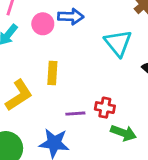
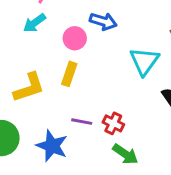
pink circle: (43, 24) -> (75, 38), moved

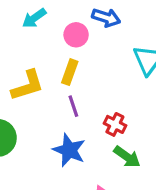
purple line: (82, 122) -> (73, 106), moved, turned 60
blue star: (52, 146) -> (69, 150), moved

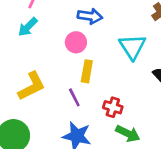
pink circle: (76, 35) -> (76, 42), moved
yellow rectangle: (70, 72) -> (87, 71), moved

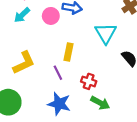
pink circle: (76, 42) -> (51, 16), moved

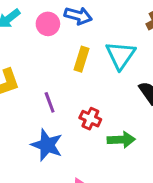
yellow rectangle: (69, 52) -> (82, 59), moved
green arrow: (100, 103) -> (121, 140), moved, turned -36

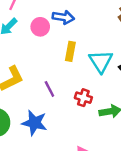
cyan triangle: (120, 55) -> (101, 61), moved
blue star: (47, 145) -> (35, 123), moved

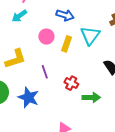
pink circle: (40, 27) -> (46, 37), moved
cyan triangle: (101, 61) -> (90, 35), moved

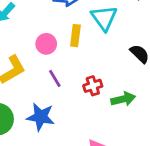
pink circle: (46, 37) -> (46, 44), moved
red cross: (71, 83) -> (93, 86), turned -32

